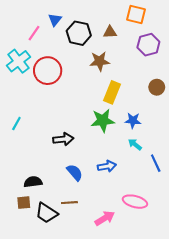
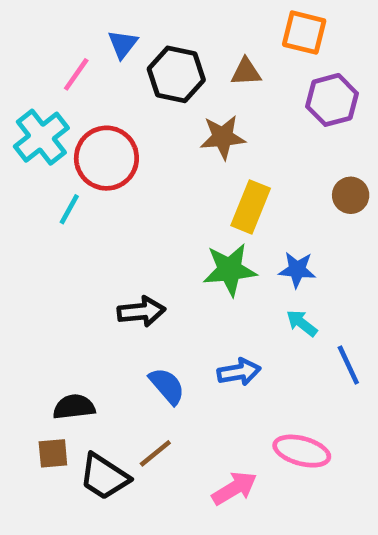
cyan line: (16, 124) -> (69, 209), moved
brown line: (69, 203) -> (155, 453), turned -35

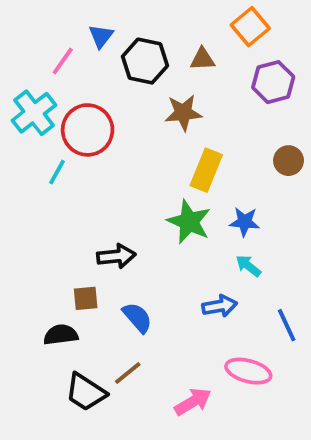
orange square: (304, 33) -> (250, 27), turned 36
green star: (230, 270) -> (189, 222), turned 30
blue line: (348, 365) -> (287, 325), moved
blue arrow: (239, 372) -> (220, 306), moved
brown square: (53, 453) -> (86, 298), moved

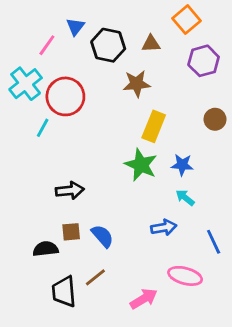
black arrow: (116, 256) -> (70, 190), moved
brown square: (86, 298) -> (71, 232), moved
black trapezoid: (86, 392) -> (64, 292), turned 52

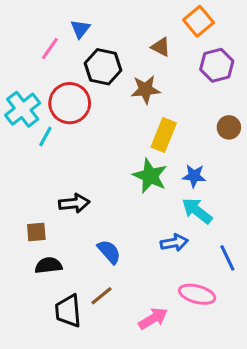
brown triangle: (151, 44) -> (161, 47), turned 30
black hexagon: (108, 45) -> (103, 67), moved
cyan cross: (26, 84) -> (23, 109), moved
cyan arrow: (185, 198) -> (197, 211), size x1.5
brown square: (71, 232) -> (36, 232), moved

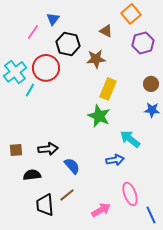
blue star: (194, 176) -> (152, 110), moved
black arrow: (74, 203) -> (48, 149), moved
brown square: (36, 232) -> (16, 150), moved
blue line: (227, 258) -> (151, 215), moved
pink ellipse: (197, 294) -> (130, 194), turned 55

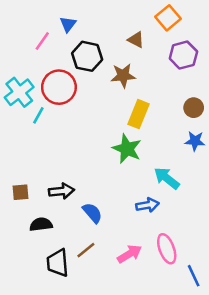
pink arrow: (101, 210) -> (130, 254), moved

